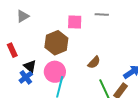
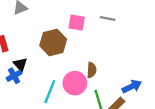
brown semicircle: (94, 62) -> (92, 70), turned -48
pink circle: (55, 72) -> (75, 83), moved

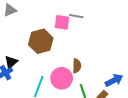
gray line: (108, 18) -> (76, 16), moved
black triangle: (20, 64) -> (11, 62), turned 32

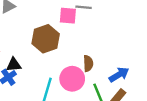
black triangle: (11, 62) -> (14, 65), turned 40
blue arrow: (114, 80) -> (119, 75), moved

